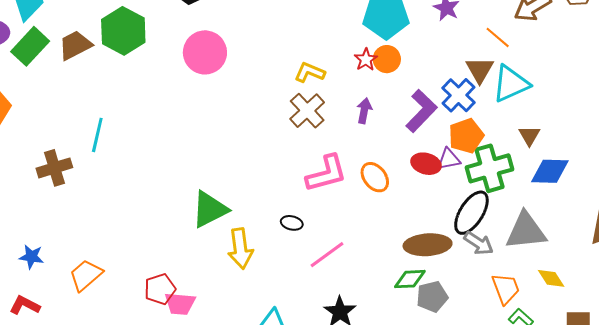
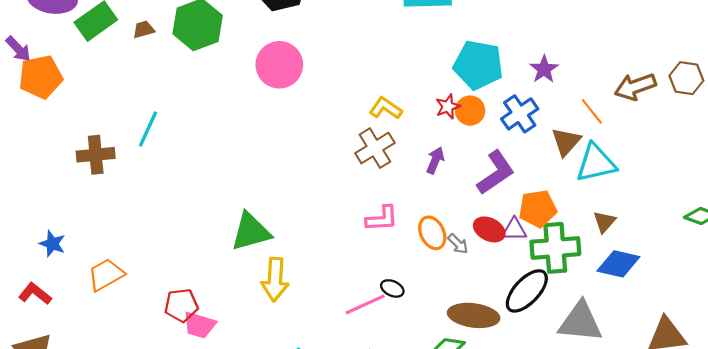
brown trapezoid: (75, 45) -> (144, 30), size x0.6
blue cross: (458, 95) -> (520, 114), moved
pink L-shape: (326, 173) -> (382, 219), size x0.7
black ellipse: (292, 223) -> (392, 288), moved
gray arrow: (479, 243) -> (458, 244), moved, size x0.7

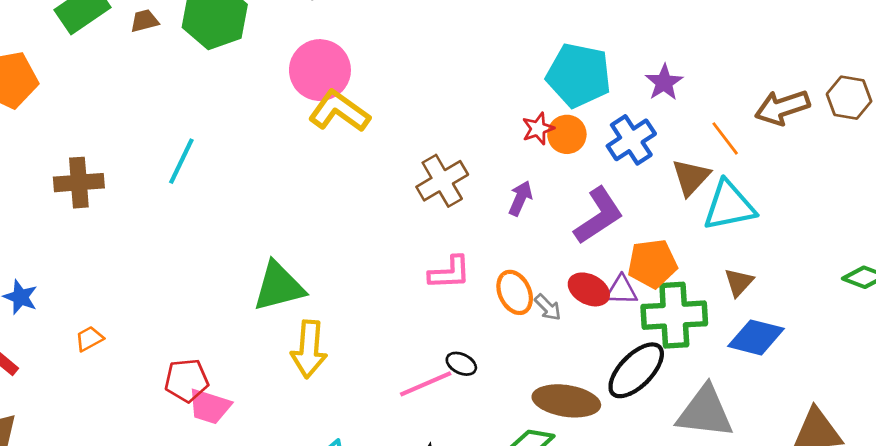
yellow L-shape: (386, 108) -> (339, 111), moved, size x1.4
cyan line: (148, 129) -> (181, 161), moved
orange trapezoid: (106, 275) -> (89, 339), size x0.6

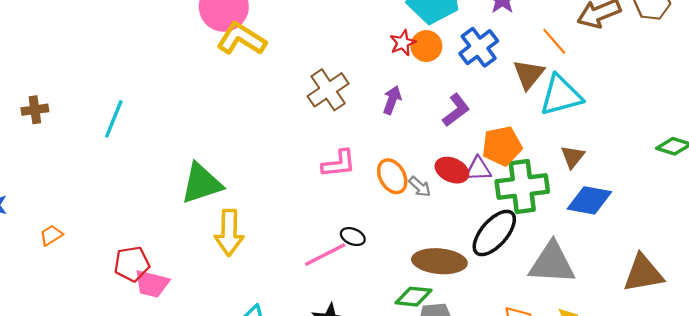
cyan line: (181, 161) -> (114, 119), moved
brown cross: (79, 183) -> (35, 110), size x0.7
purple L-shape: (599, 216) -> (456, 110), size x0.7

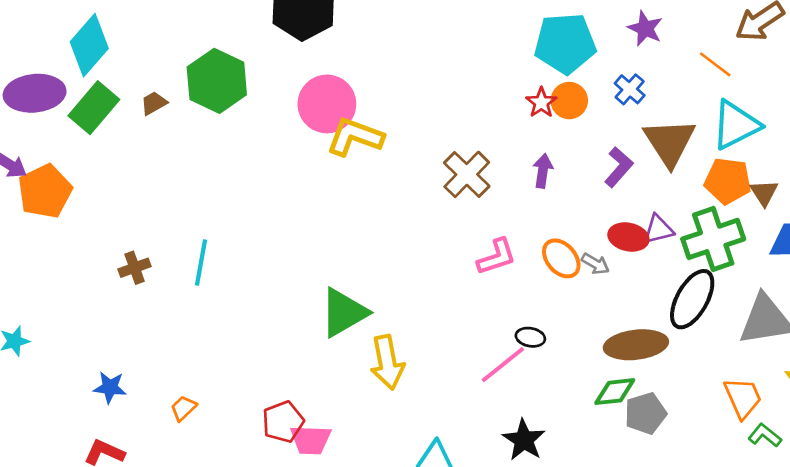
blue cross: (479, 47) -> (630, 89), size x0.7
brown triangle: (529, 74) -> (669, 142), moved, size x1.4
cyan line: (114, 119) -> (201, 263), moved
orange pentagon: (502, 146) -> (728, 181), moved, turned 30

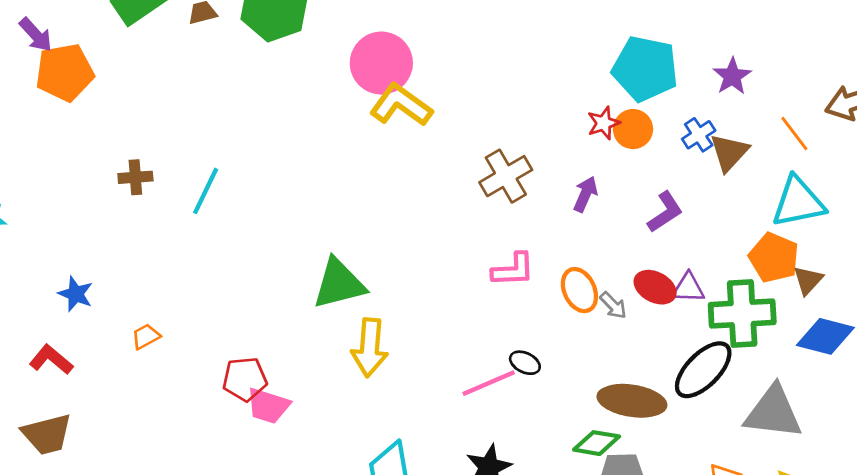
brown triangle: (669, 142) -> (729, 152), moved, size x0.7

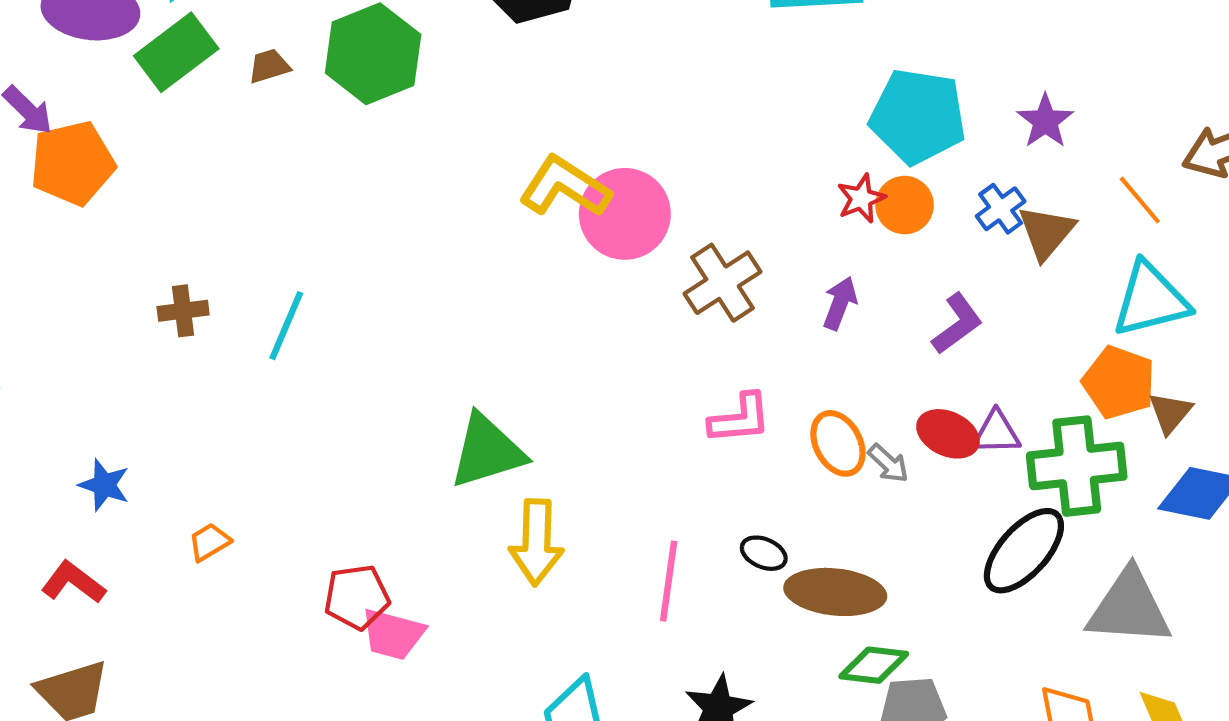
pink circle: (381, 63) -> (625, 214), moved
pink line: (489, 383) -> (669, 581), moved, turned -56
brown ellipse: (632, 401) -> (835, 592), moved

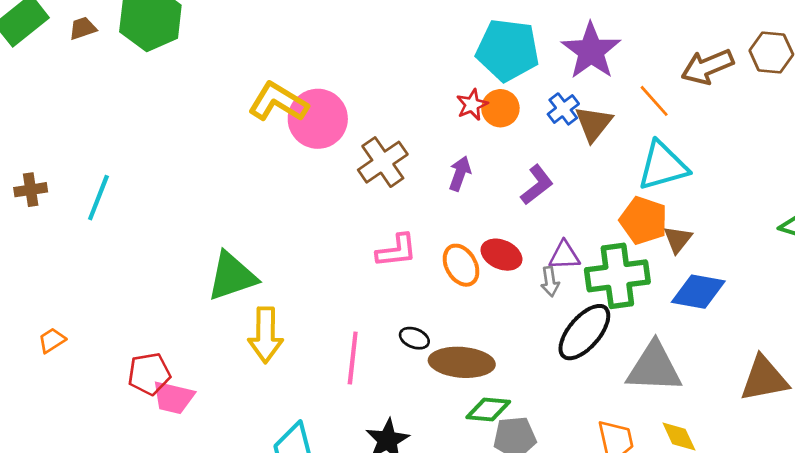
purple star: (1045, 121) -> (591, 51), size x1.6
red ellipse: (948, 434) -> (501, 255), moved
gray arrow: (888, 463) -> (550, 282), moved, turned 40

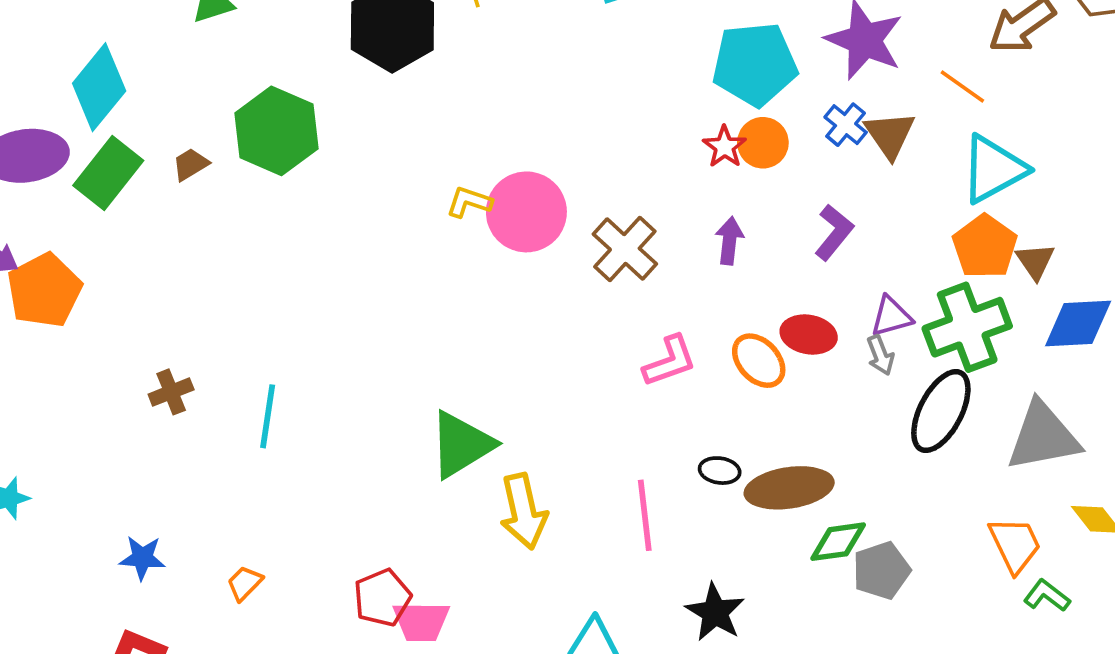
yellow L-shape: (278, 102) -> (469, 202), size x0.6
cyan line: (98, 198) -> (268, 416), moved
orange pentagon: (644, 220) -> (985, 247), turned 30

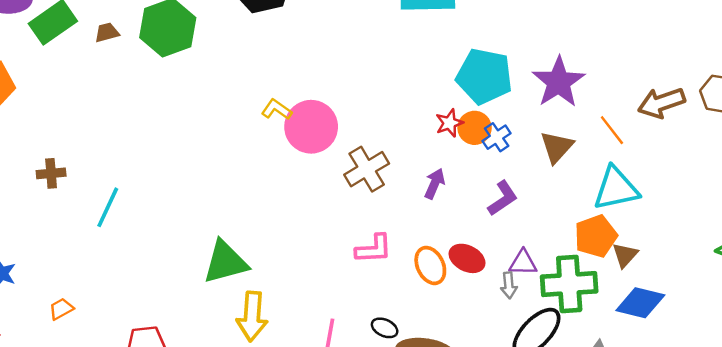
blue cross: (846, 125) -> (497, 137), moved

